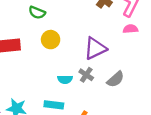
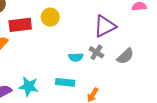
yellow circle: (51, 40) -> (50, 17), moved

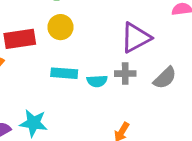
gray cross: (96, 52) -> (125, 74), turned -32
cyan rectangle: (65, 82) -> (64, 73), moved

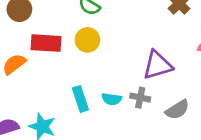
cyan rectangle: (64, 73) -> (80, 99), moved, turned 55

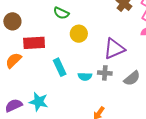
yellow circle: (87, 40) -> (79, 34), moved
cyan rectangle: (80, 99) -> (60, 67), moved

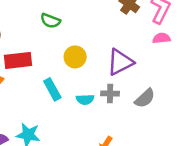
yellow circle: (79, 34) -> (75, 57), moved

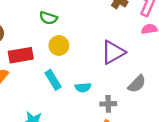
yellow circle: (75, 57) -> (59, 45), moved
gray cross: (110, 94) -> (108, 104), moved

